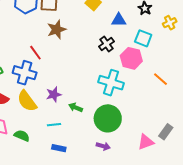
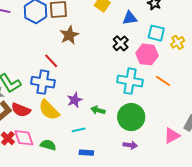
yellow cross: (170, 23) -> (178, 42), moved
orange line: (161, 79) -> (163, 81), moved

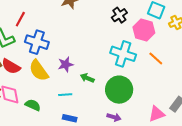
red line: (51, 61) -> (20, 19), moved, turned 63

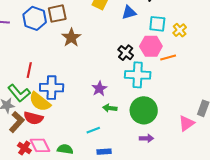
black cross: (119, 15) -> (126, 53), moved
orange line: (156, 58) -> (168, 57), moved, turned -42
purple star: (66, 64) -> (99, 89), moved
yellow semicircle: (39, 70) -> (40, 102), moved

